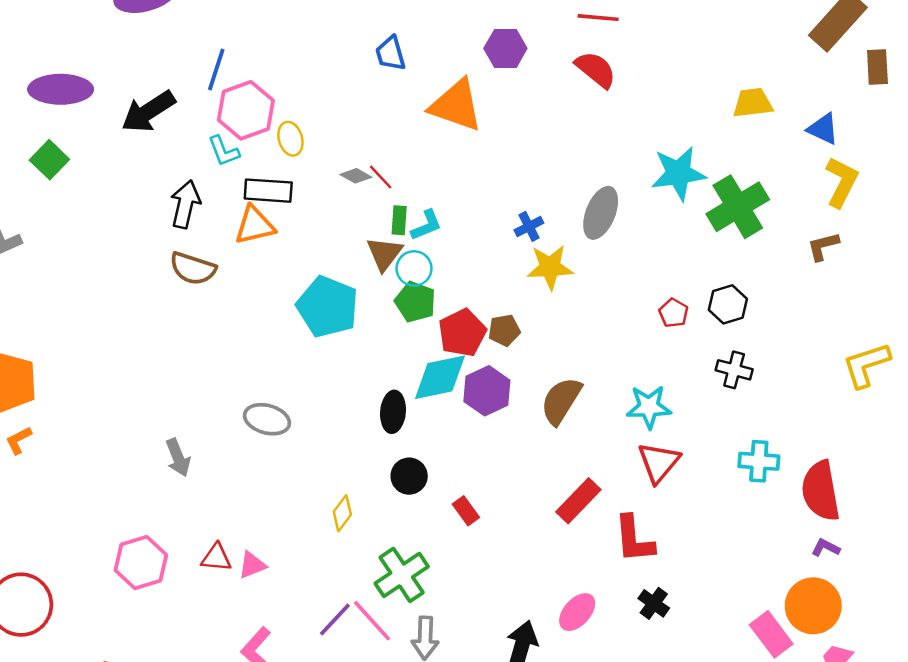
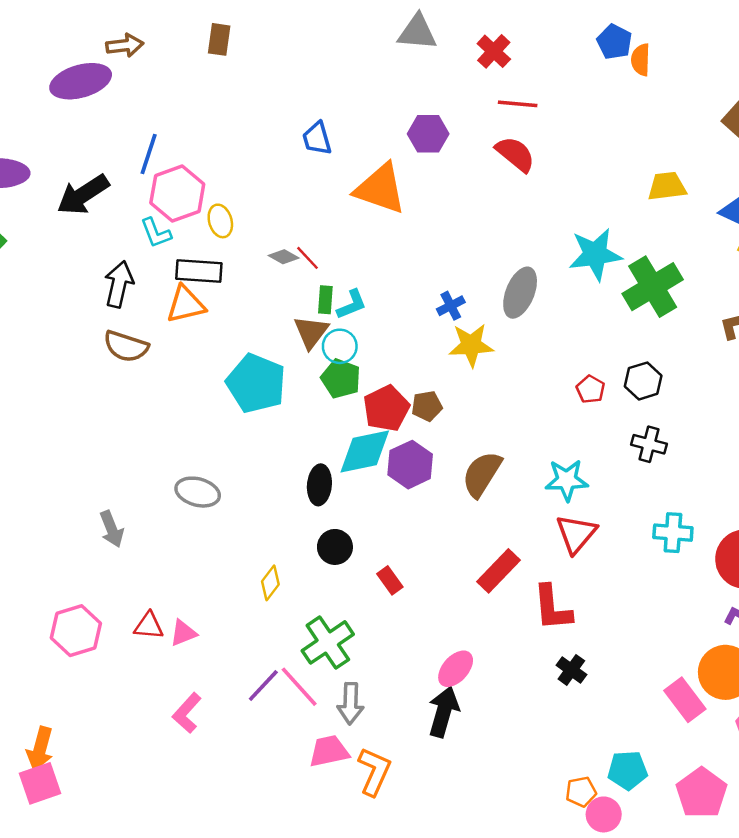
pink ellipse: (577, 612) -> (456, 669), moved

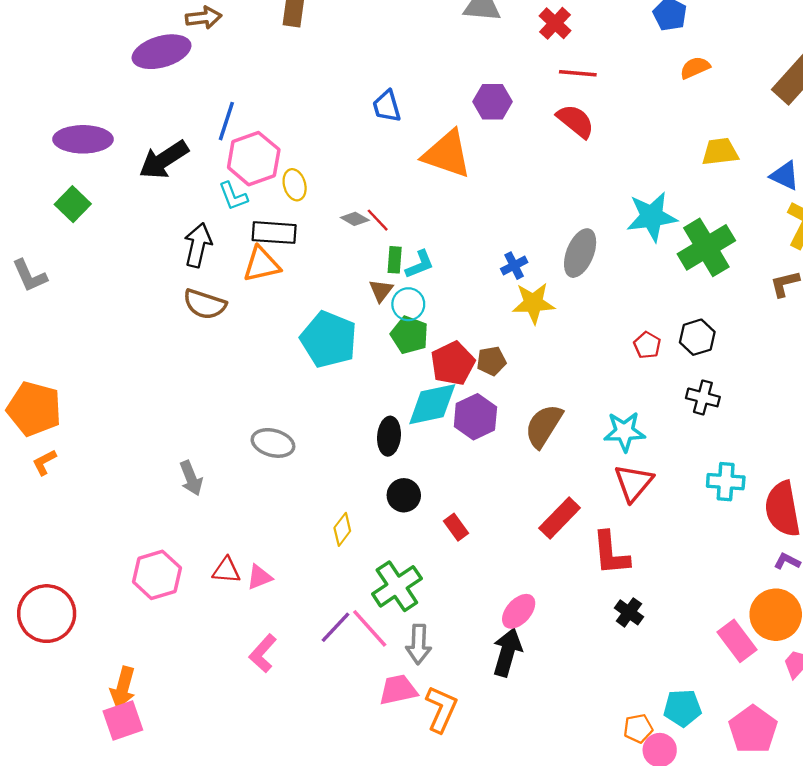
orange semicircle: (641, 60) -> (695, 68), moved, turned 64
brown triangle: (311, 332) -> (381, 291), size x0.7

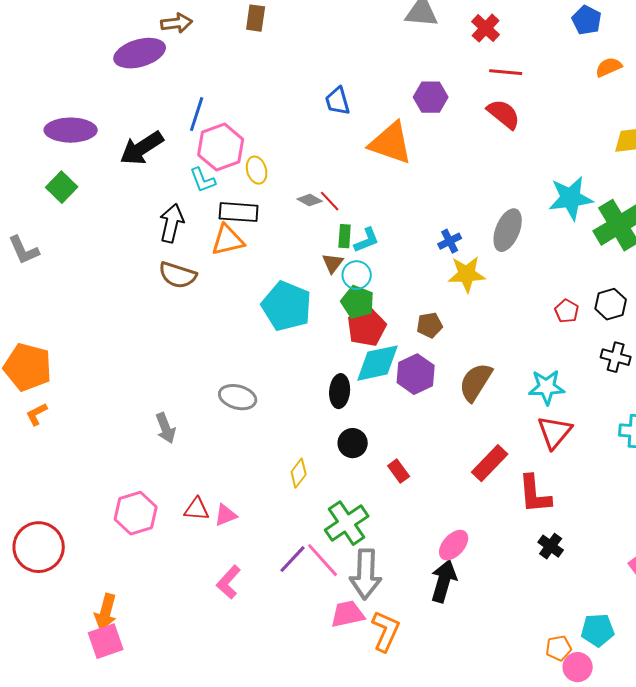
red pentagon: (453, 363) -> (367, 327), moved
gray arrow: (419, 644) -> (366, 574), size x1.4

